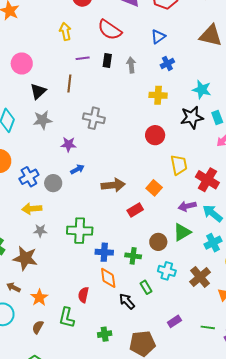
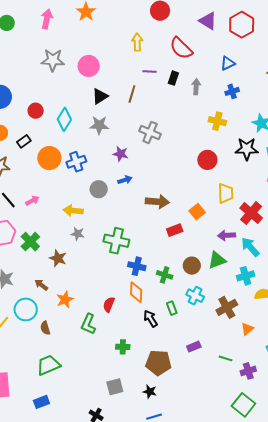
blue cross: (29, 177) -> (76, 162), moved
brown star: (25, 258) -> (58, 258), size x0.7
brown semicircle: (38, 327) -> (45, 328), moved, turned -56

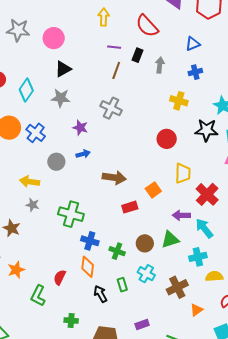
brown line: (132, 94) -> (116, 70), moved
blue cross: (76, 162) -> (36, 133), turned -36

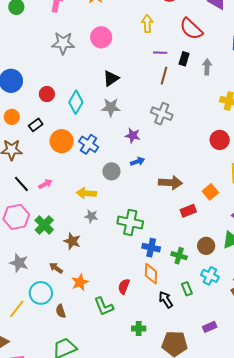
pink circle: (54, 38) -> (101, 37), moved
green L-shape: (38, 296) -> (104, 306), turned -45

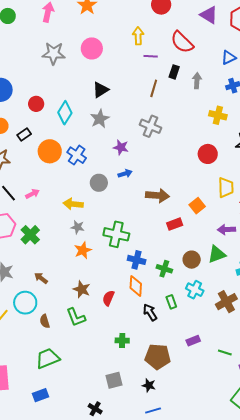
purple line: (160, 53) -> (151, 56), moved
gray star: (111, 107) -> (100, 119), turned -30
brown star: (72, 241) -> (82, 289), moved
orange star: (80, 282) -> (83, 250), moved
green L-shape: (104, 306) -> (76, 317), moved

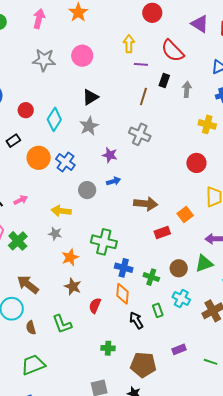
gray star: (77, 227) -> (55, 234), moved
brown arrow: (41, 278) -> (28, 284), size x1.6
brown star: (82, 289) -> (73, 286), moved

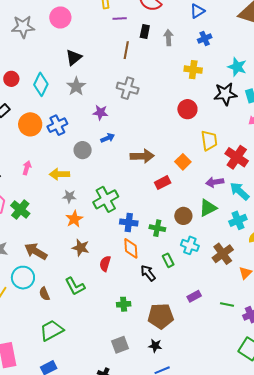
blue cross: (65, 162) -> (57, 125), turned 36
pink arrow: (21, 200) -> (27, 168), moved, turned -40
gray star: (55, 234) -> (69, 196), moved
green cross: (104, 242) -> (106, 199), turned -35

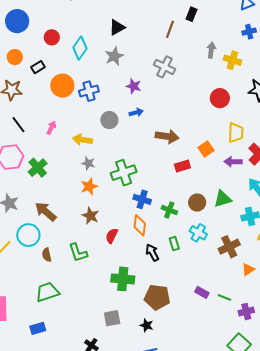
gray arrow: (168, 38) -> (211, 50), moved
purple arrow: (215, 182) -> (233, 162), moved
purple rectangle: (194, 296) -> (202, 292), moved, turned 48
green cross: (124, 304) -> (123, 279), size x1.6

